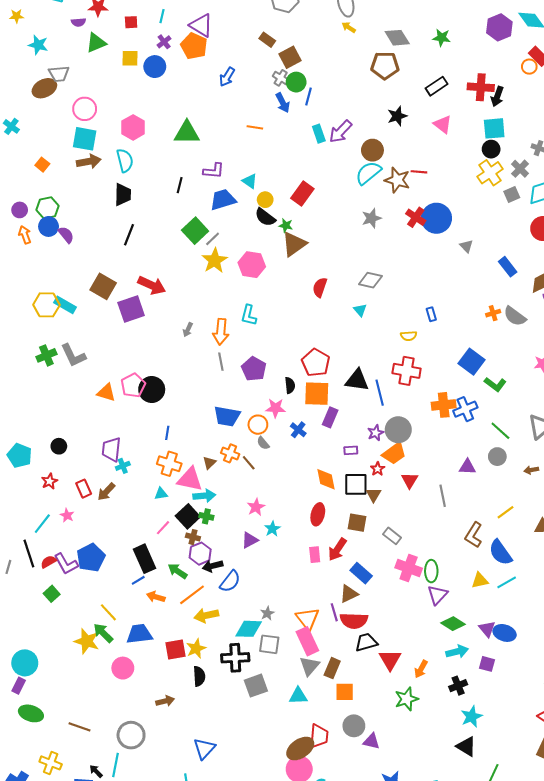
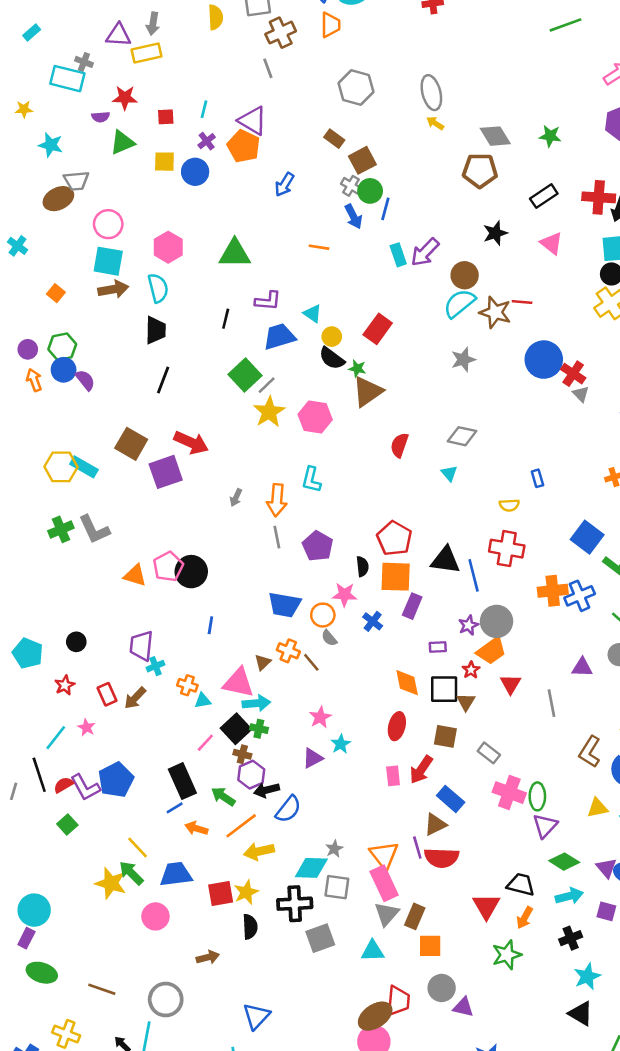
red cross: (416, 217) -> (573, 374), moved
orange cross: (169, 464) -> (187, 685), moved, size x0.7
black trapezoid: (366, 642) -> (521, 885), moved, turned 30

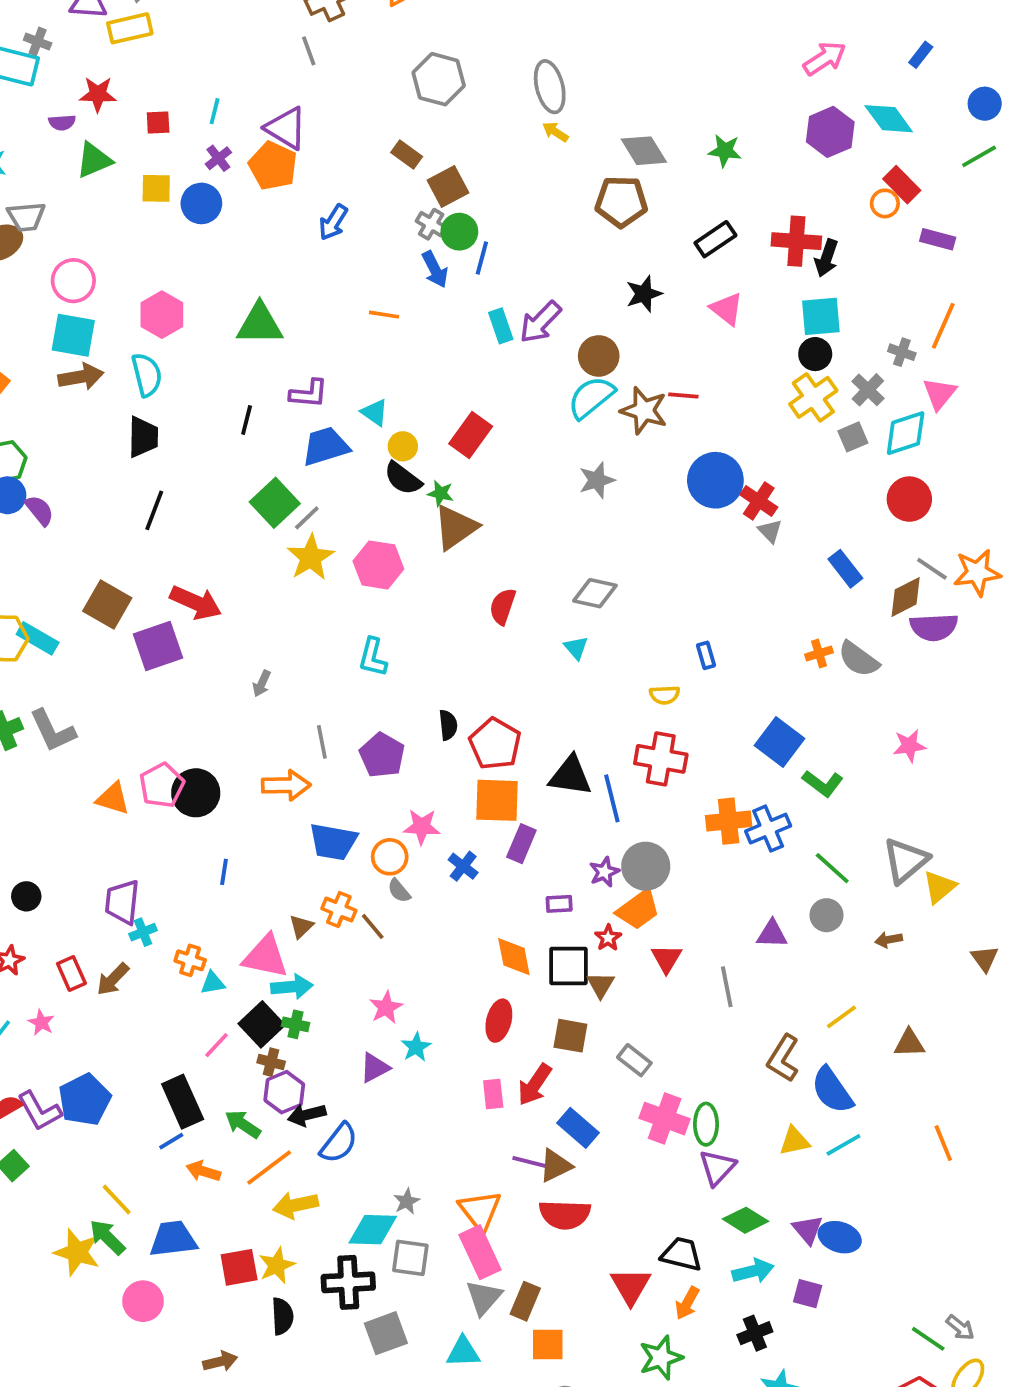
orange arrow: (277, 500) -> (286, 785), moved, turned -96
black semicircle: (362, 566) -> (448, 725), moved
purple line: (417, 847) -> (529, 1162), moved, turned -60

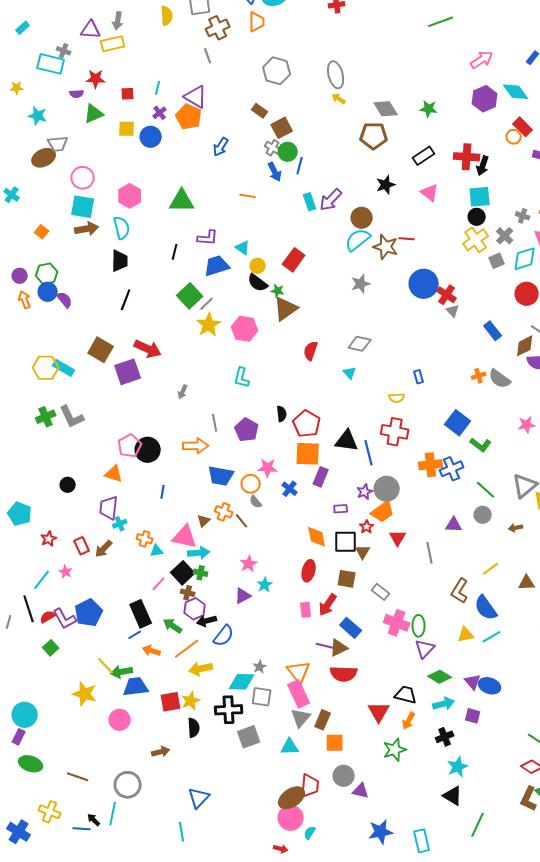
orange triangle: (113, 798) -> (114, 474), moved
black circle: (26, 896) -> (68, 485), moved
green arrow: (107, 1237) -> (122, 672), moved, turned -55

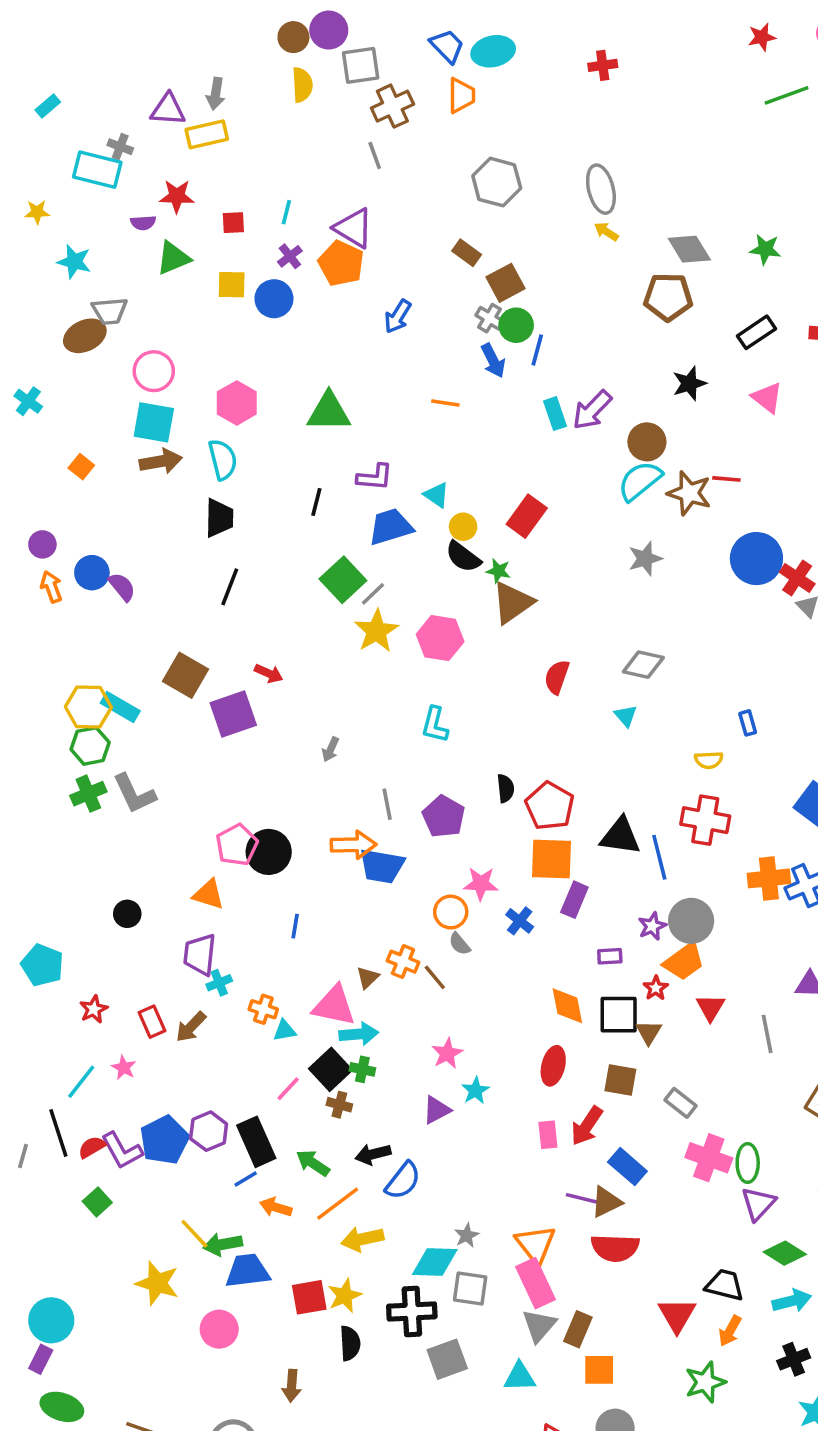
green hexagon: (47, 274) -> (90, 746), moved
red arrow: (148, 349) -> (269, 673), size x0.6
blue trapezoid: (221, 476) -> (382, 866), moved
purple hexagon: (195, 609) -> (209, 1131), moved
brown arrow: (161, 752) -> (292, 1386), turned 108

